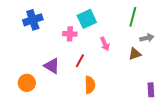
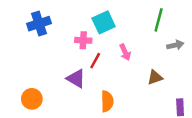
brown triangle: (135, 54) -> (155, 77), moved
red line: (80, 61) -> (95, 61), moved
purple triangle: (52, 66) -> (76, 79), moved

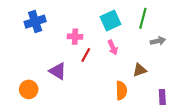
cyan square: (104, 22) -> (111, 20), moved
purple triangle: (76, 79) -> (58, 71), moved
orange semicircle: (107, 101) -> (121, 91), moved

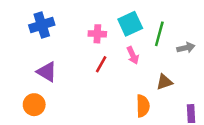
green line: (143, 18) -> (159, 34), moved
pink cross: (75, 37) -> (97, 34), moved
purple triangle: (58, 71) -> (47, 72), moved

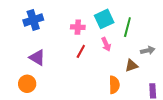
gray arrow: (186, 48) -> (148, 50), moved

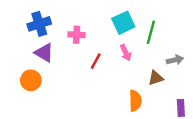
pink cross: (78, 27) -> (76, 35), moved
purple triangle: (37, 57) -> (44, 53), moved
orange circle: (27, 84) -> (31, 80), moved

